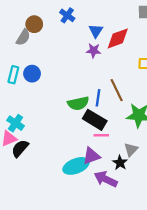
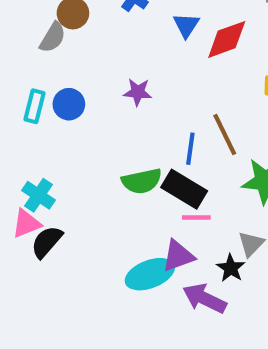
purple star: (94, 51) -> (138, 92), moved
green semicircle: (78, 103) -> (142, 181), moved

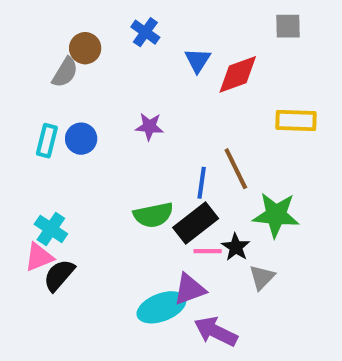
black rectangle: (184, 189) -> (196, 223), turned -69
black star: (231, 268) -> (236, 247), moved

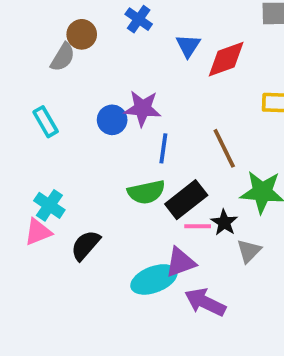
purple star: (149, 127) -> (142, 108), size x1.4
blue circle: (81, 139) -> (112, 120), moved
cyan rectangle: (47, 141) -> (46, 122), turned -44
blue line: (202, 183) -> (163, 148), moved
black semicircle: (59, 275) -> (85, 245), moved

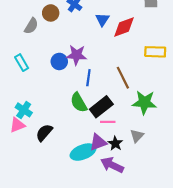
brown circle: (82, 34) -> (51, 13), moved
green semicircle: (146, 192) -> (79, 102), turned 72
black star: (224, 222) -> (115, 143), moved

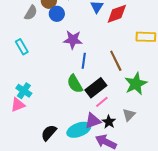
blue circle: (59, 61) -> (57, 14), moved
green star: (144, 102) -> (136, 84), turned -30
pink line: (108, 122) -> (102, 102), turned -40
black semicircle: (44, 133) -> (49, 133), moved

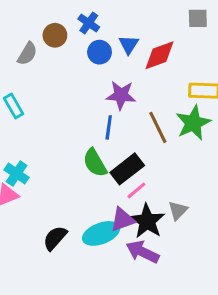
blue circle: (57, 14) -> (100, 52), moved
purple star: (73, 40) -> (121, 95), moved
green star: (136, 84) -> (193, 123), moved
black star: (109, 122) -> (147, 221), size x1.6

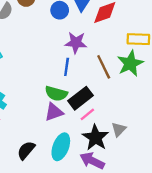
green semicircle: (95, 163) -> (56, 94), turned -45
purple triangle: (123, 220) -> (54, 112), moved
cyan ellipse: (101, 233) -> (61, 147), turned -48

